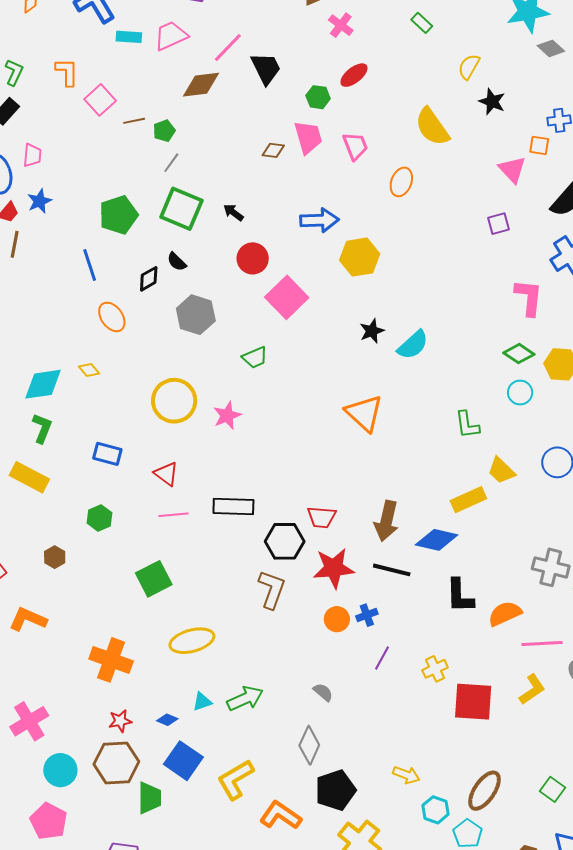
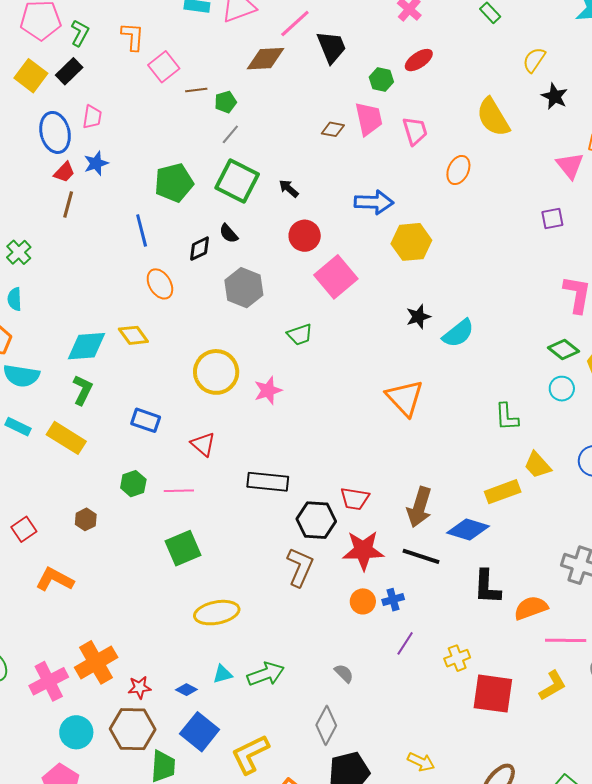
yellow diamond: (89, 370) -> (133, 335), size x1.4
pink line: (174, 515) -> (179, 491), moved
orange cross: (111, 660) -> (96, 662), moved, turned 36

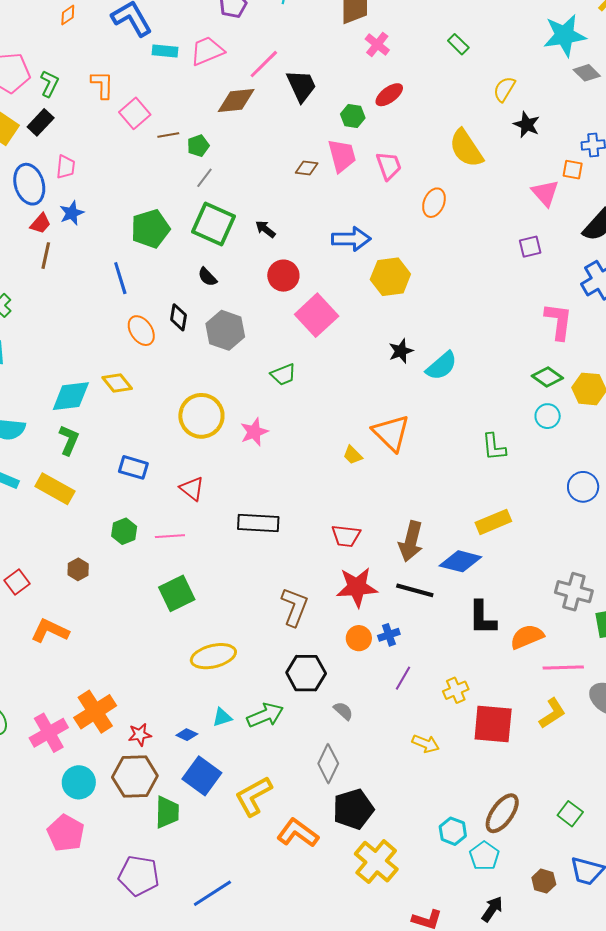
black diamond: (199, 249) -> (179, 317), moved, turned -52
yellow trapezoid: (538, 465) -> (353, 455), moved, size x0.7
black hexagon: (316, 520) -> (306, 673), moved
yellow arrow: (421, 762) -> (426, 744), moved

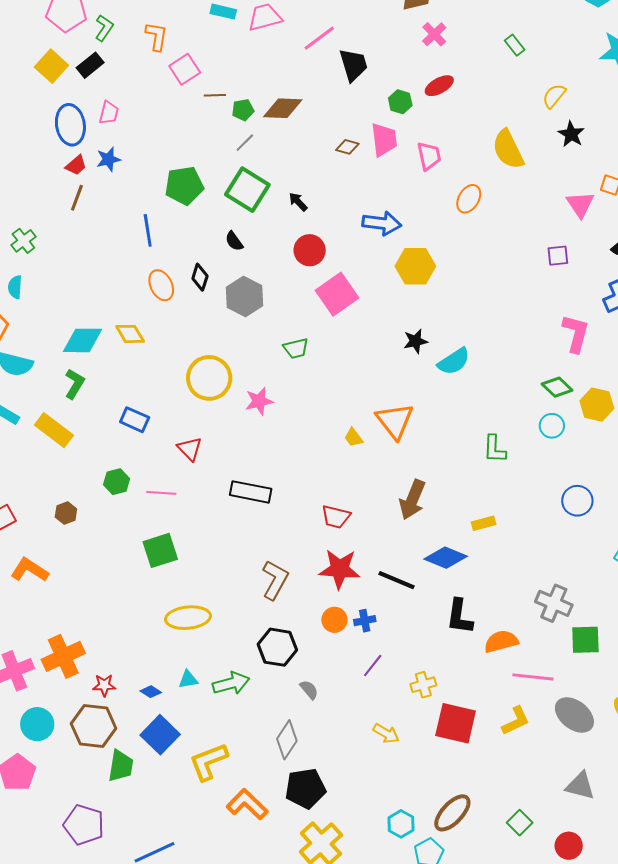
brown diamond: (236, 100) -> (283, 108), moved
yellow rectangle: (493, 522) -> (484, 523), size x0.7
brown arrow: (411, 541) -> (412, 500), moved

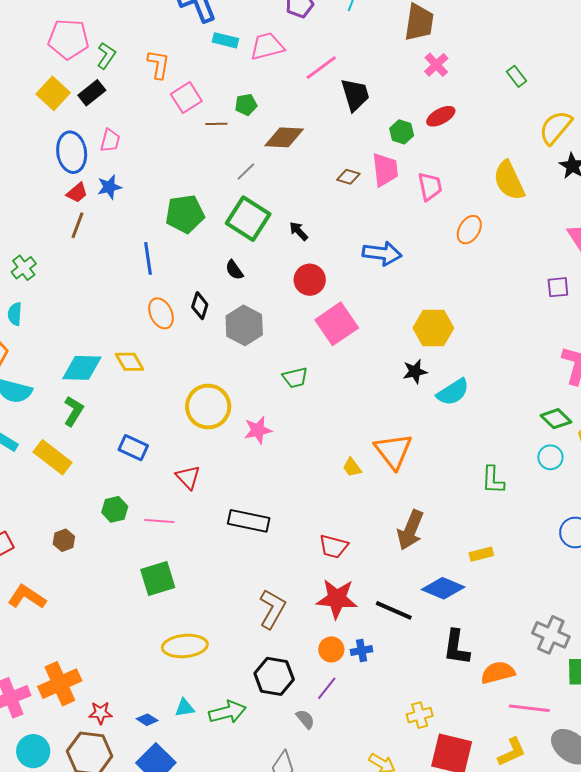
yellow semicircle: (554, 96) -> (556, 128), size x1.4
green pentagon: (243, 110) -> (246, 105), moved
yellow hexagon: (415, 266) -> (433, 328), moved
purple line: (373, 665) -> (327, 688), moved

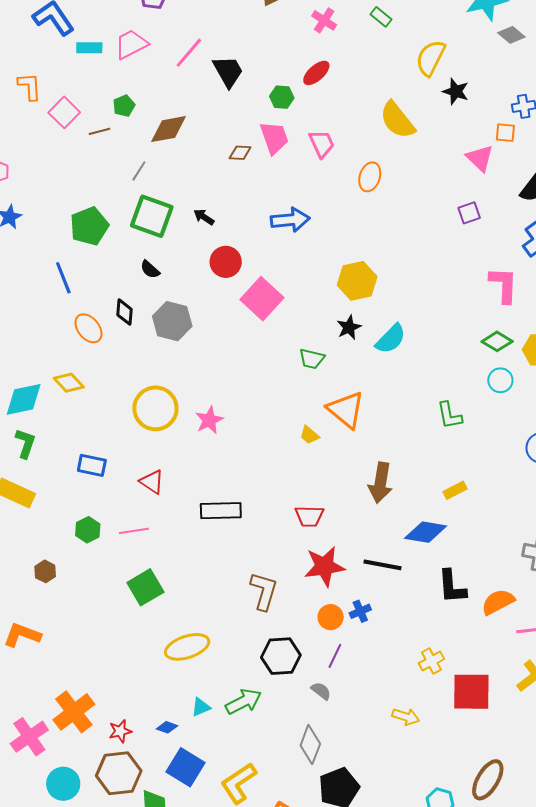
pink cross: (436, 65) -> (324, 20), moved
green trapezoid: (295, 378) -> (312, 359), moved, turned 40

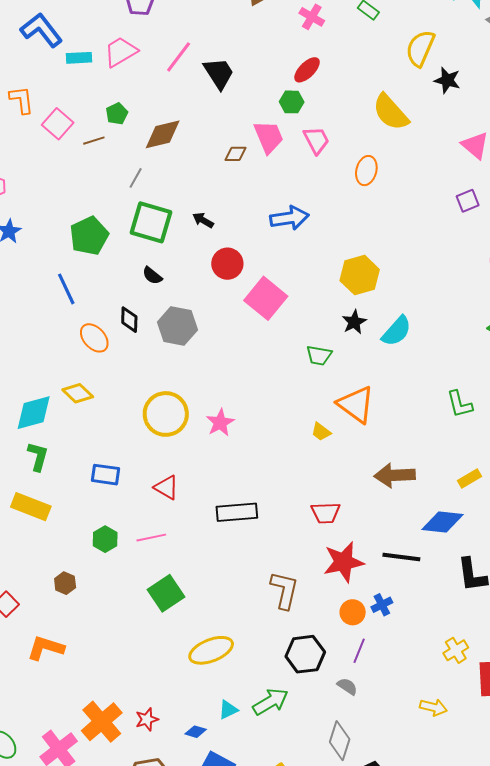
green hexagon: (282, 97) -> (292, 102), moved
brown arrow: (380, 483) -> (395, 475), turned 81
red star: (120, 731) -> (147, 719), moved

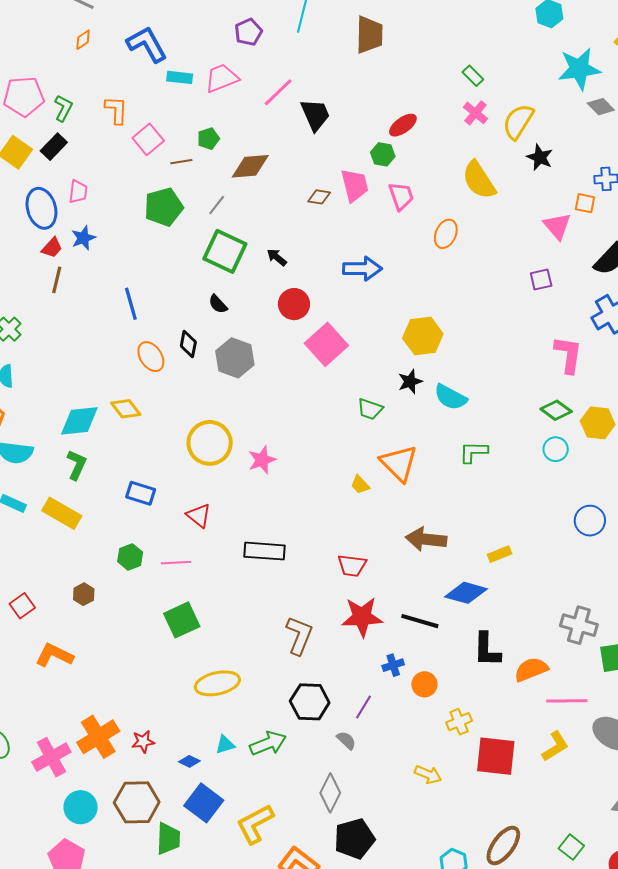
pink cross: (312, 17) -> (475, 113), moved
green pentagon: (89, 236) -> (164, 207), moved
cyan semicircle: (397, 331) -> (451, 397), turned 68
green L-shape: (460, 404) -> (473, 452), moved, turned 96
orange circle: (353, 612) -> (424, 684), moved

